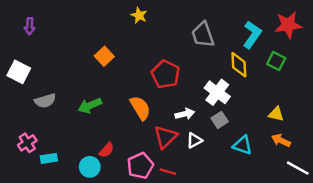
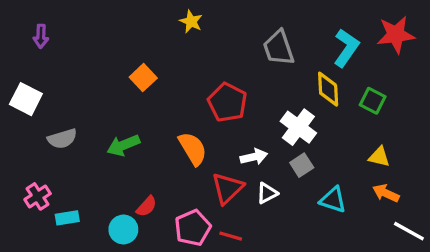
green square: (276, 61) -> (373, 101), moved

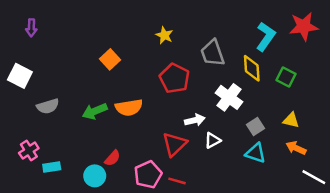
yellow star: (191, 21) -> (164, 35), moved
gray trapezoid: (279, 48) -> (212, 53), moved
orange semicircle: (193, 149) -> (129, 107), moved, turned 112
gray square: (302, 165) -> (256, 126), moved
white triangle: (267, 193) -> (212, 140), moved

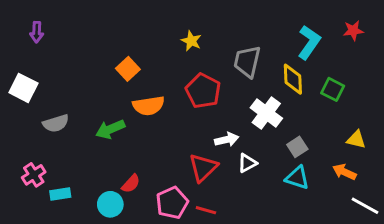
red star: (304, 26) -> (353, 31), size x0.6
gray trapezoid: (212, 53) -> (247, 61), turned 32
orange semicircle: (129, 107) -> (149, 106), moved
yellow triangle: (291, 120) -> (356, 140), moved

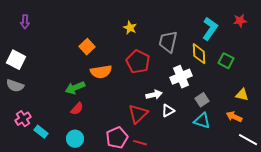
white cross: (266, 113) -> (181, 77), turned 30
gray semicircle: (56, 123) -> (15, 86), moved, turned 36
red semicircle: (131, 184) -> (77, 109), moved
cyan rectangle: (60, 194) -> (41, 132), turned 48

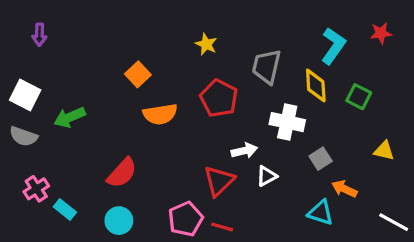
white cross: (181, 77) -> (287, 122), turned 35
green arrow: (75, 88) -> (70, 117), moved
red semicircle: (77, 109) -> (122, 173), size x1.5
orange arrow: (234, 117) -> (344, 189), moved
cyan triangle: (202, 121) -> (321, 213), moved

